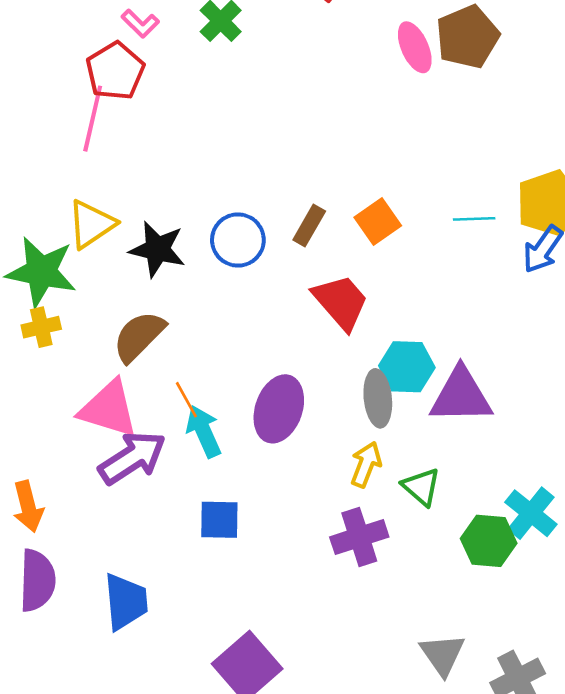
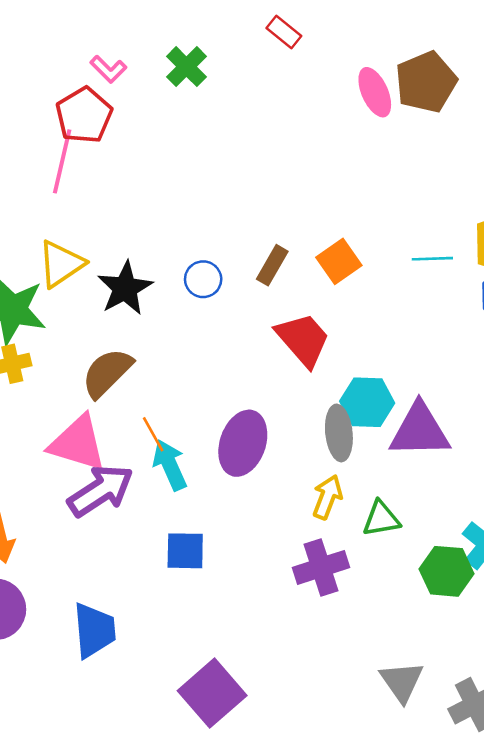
blue circle: (238, 240) -> (203, 279), size x0.7
black star: (157, 249) -> (125, 288), turned 30
green triangle: (421, 487) -> (381, 519), turned -51

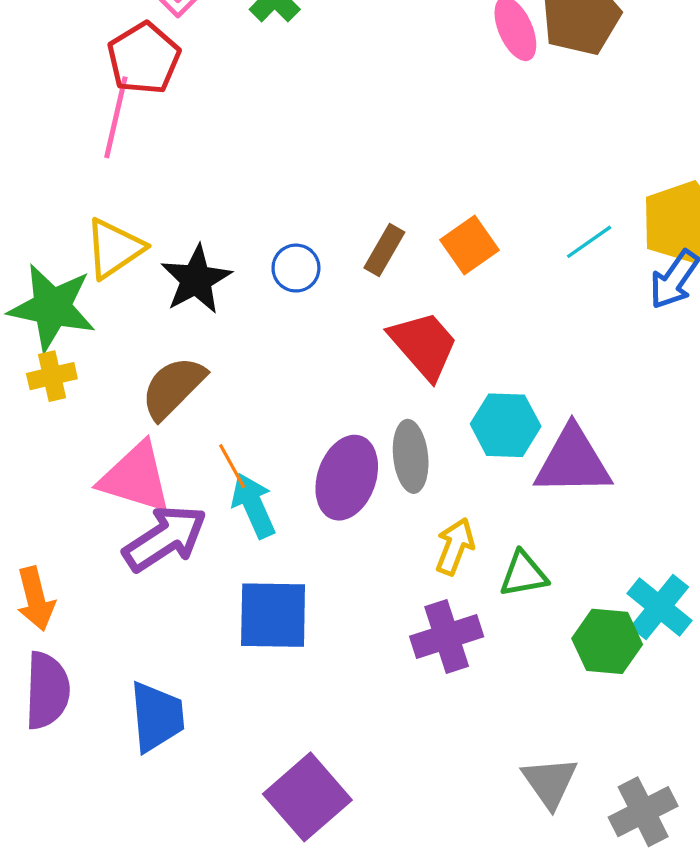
cyan line: (432, 259) -> (589, 242), turned -33
gray ellipse: (339, 433) -> (411, 456), moved
blue square: (185, 551) -> (273, 615), size x1.4

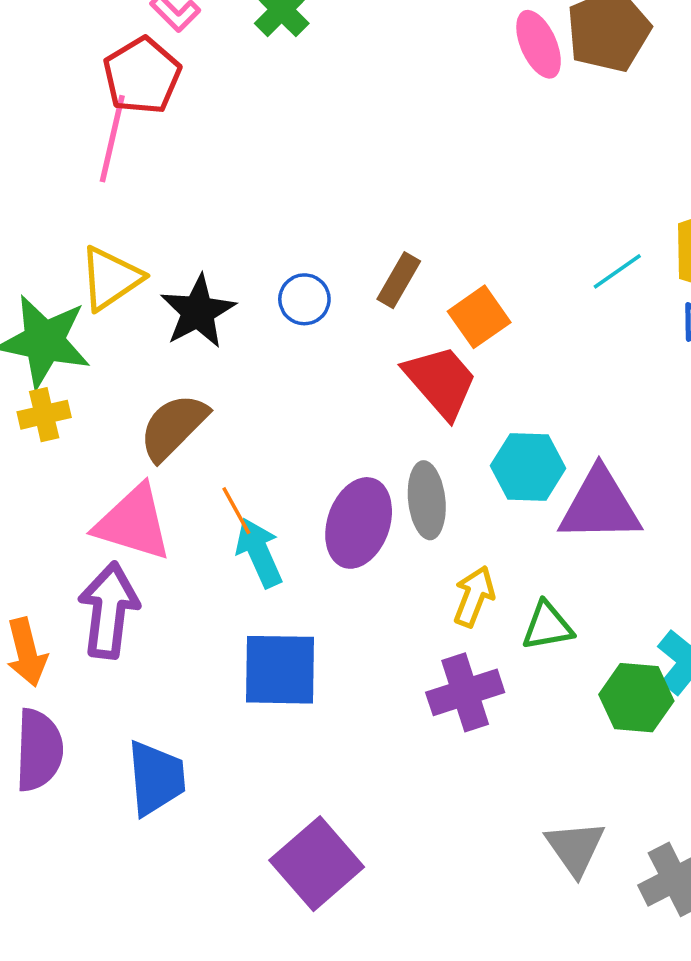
orange square: (470, 245) -> (479, 317), moved
purple arrow: (165, 538) -> (109, 610), moved, turned -50

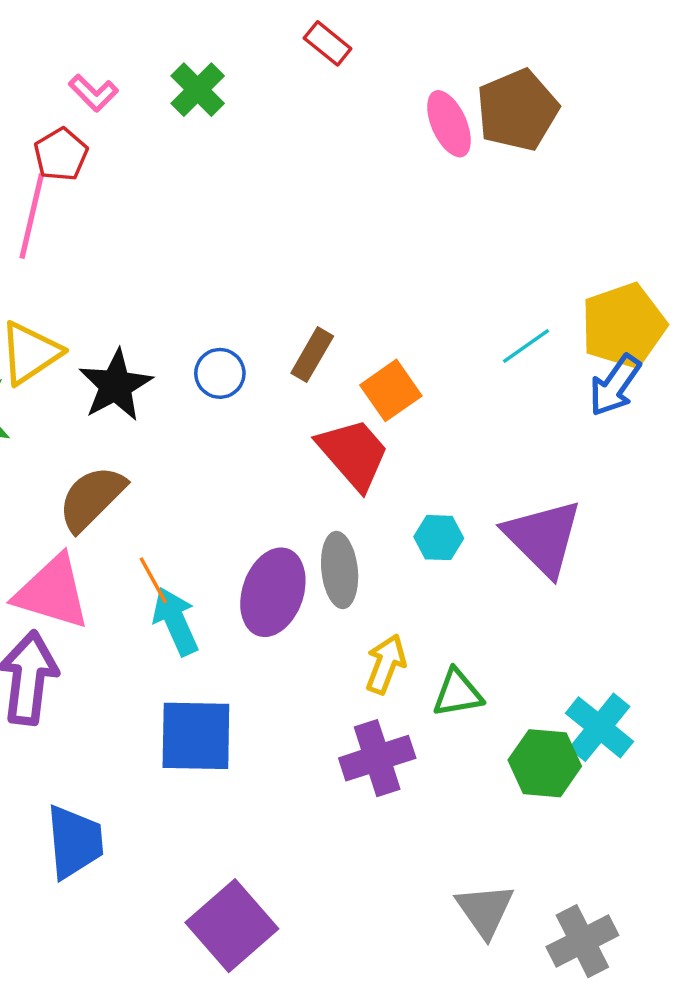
red pentagon: (142, 76) -> (61, 155), size x0.7
cyan hexagon: (528, 467) -> (439, 538), size x0.7
purple triangle: (600, 505) -> (543, 538), moved, turned 46

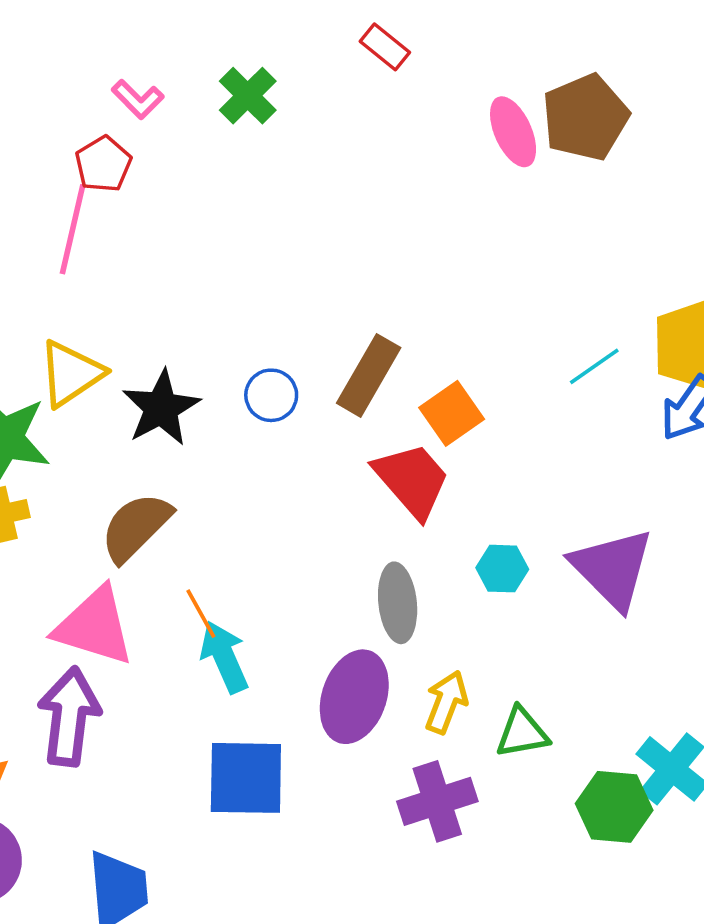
brown rectangle: (312, 355) -> (369, 375), size x1.4
purple ellipse: (273, 592) -> (354, 697), moved

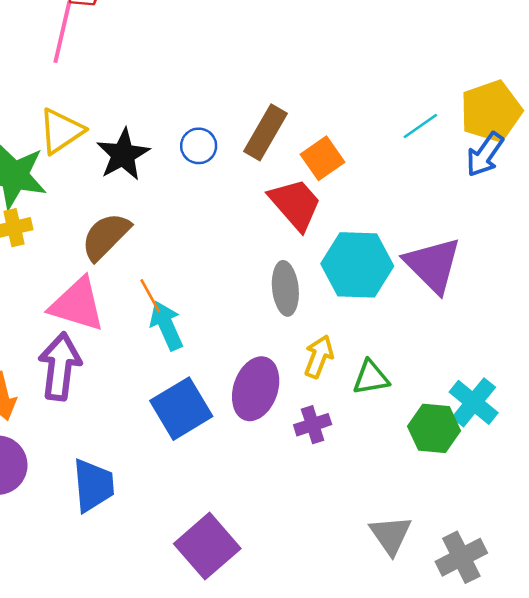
cyan hexagon: (502, 569) -> (357, 265), size x2.0
purple ellipse: (354, 697) -> (256, 389), moved
blue square: (246, 778) -> (181, 409), turned -32
purple cross: (437, 801) -> (313, 425), size x0.7

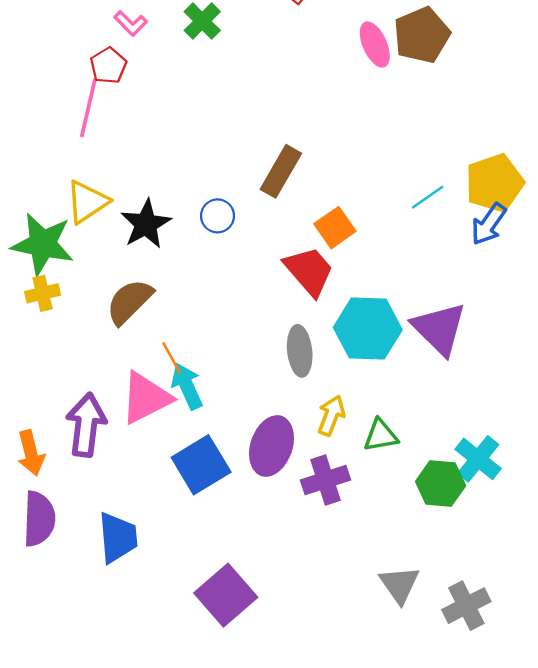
brown rectangle: (266, 132) -> (281, 171), moved
pink triangle: (77, 304) -> (146, 398), moved, turned -44
purple cross: (313, 425) -> (325, 480), size x1.4

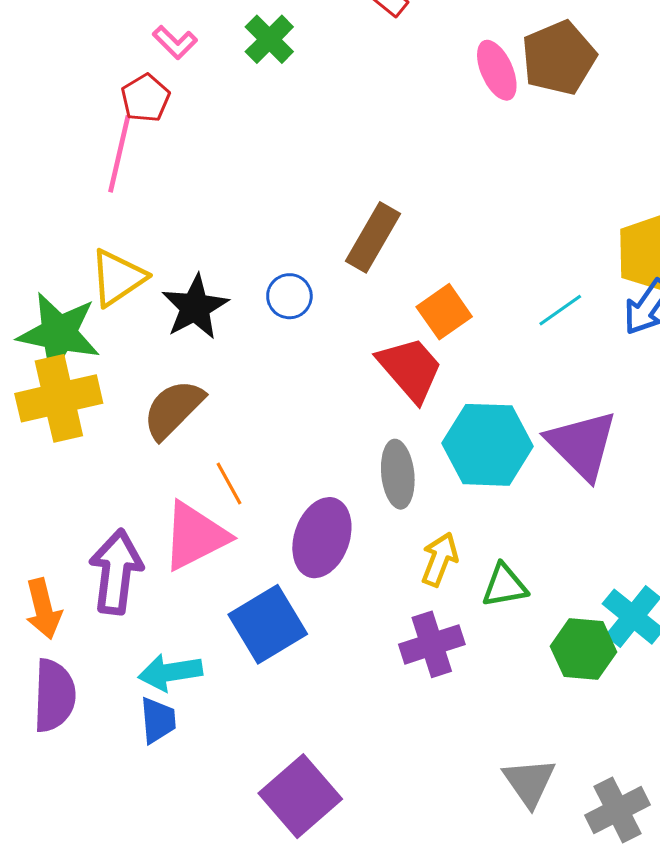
cyan line: (428, 197) -> (560, 310), moved
yellow cross: (43, 293) -> (59, 398), size x1.8
cyan arrow: (187, 386) -> (170, 672), moved, turned -75
purple ellipse: (272, 446) -> (322, 538), moved
blue trapezoid: (118, 538) -> (158, 720), size x0.7

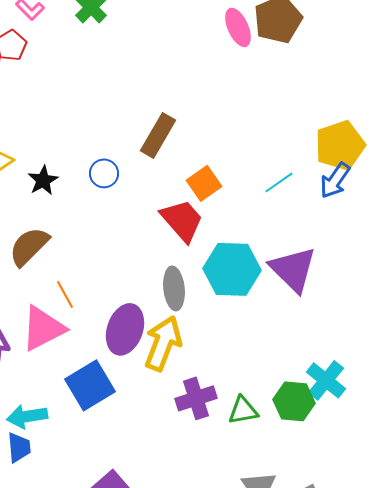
black star: (195, 307) -> (43, 180), size x0.7
yellow arrow: (440, 559) -> (163, 343), moved, size x1.6
green triangle: (505, 586) -> (243, 410), moved

